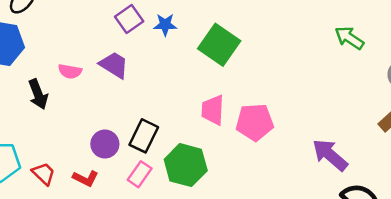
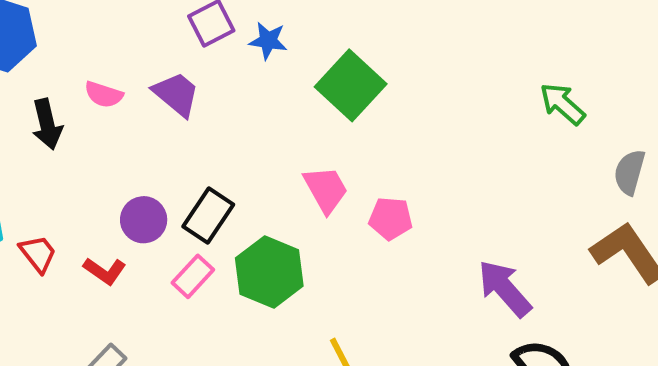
pink trapezoid: (213, 110) -> (326, 189), turned 140
pink pentagon: (255, 122) -> (391, 218), size x0.7

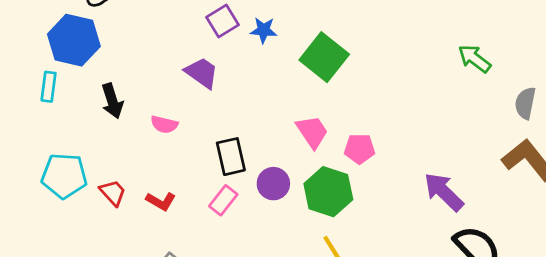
pink semicircle: (104, 94) -> (164, 124), moved
black rectangle: (208, 215) -> (231, 157), turned -42
purple circle: (144, 220) -> (273, 184), moved
green hexagon: (269, 272) -> (328, 192), moved

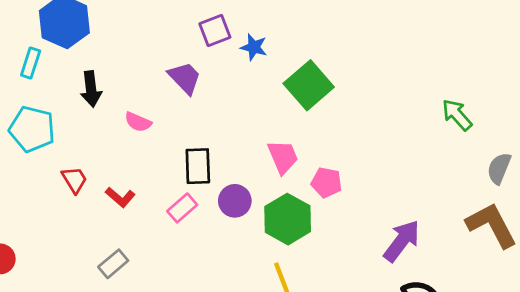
cyan pentagon: (64, 176) -> (32, 129), moved
purple arrow: (444, 192) -> (402, 241), turned 72

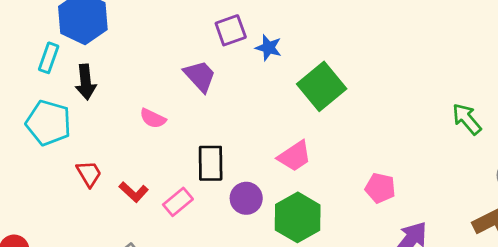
black arrow: (91, 89) -> (86, 82), moved
pink trapezoid: (283, 157) -> (295, 156), turned 78
pink pentagon: (326, 182) -> (380, 188), moved
pink rectangle: (182, 208) -> (178, 202), moved

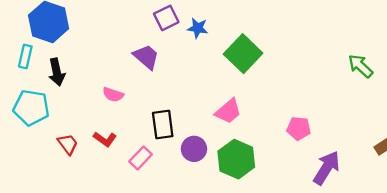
red L-shape: (134, 192) -> (105, 139), moved

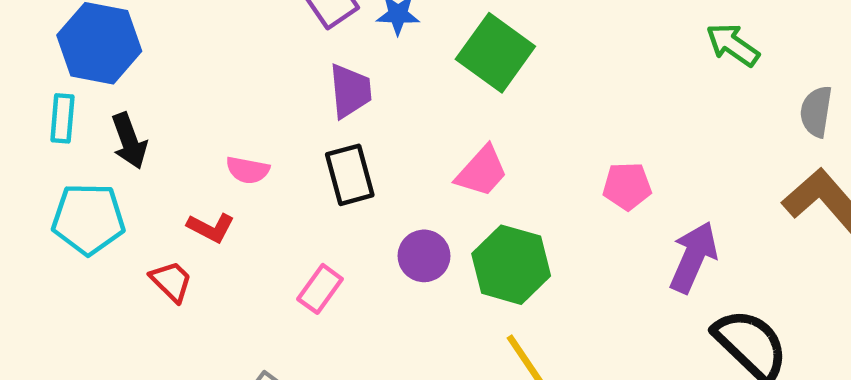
purple trapezoid: (146, 57) -> (350, 91), moved, turned 52
black rectangle: (163, 125) -> (350, 175), moved
red L-shape: (105, 139) -> (211, 228), moved

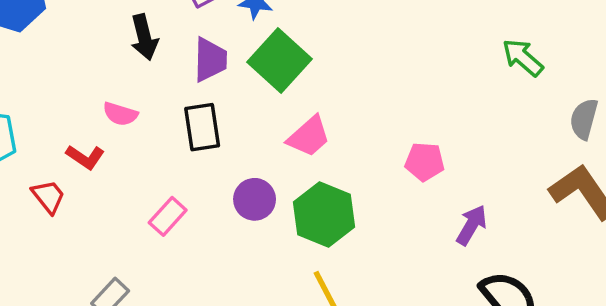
green square: (495, 53) -> (279, 60), moved
black arrow: (129, 141) -> (144, 37), moved
purple arrow: (693, 257) -> (472, 225), size x0.7

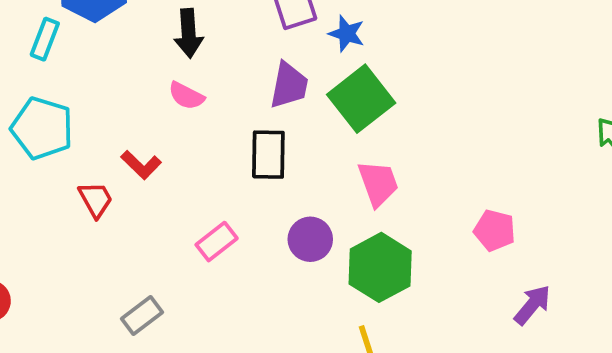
black arrow: (144, 37) -> (189, 33), moved
pink semicircle: (120, 114) -> (186, 96), moved
pink trapezoid: (309, 136) -> (378, 183), turned -78

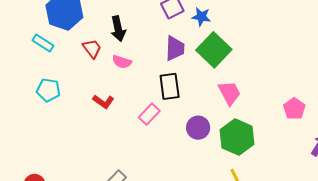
cyan rectangle: (45, 39) -> (43, 43), turned -70
cyan pentagon: (42, 128) -> (48, 90), size x0.7
red trapezoid: (96, 200) -> (92, 49), moved
pink pentagon: (495, 230) -> (294, 109), turned 30
pink rectangle: (217, 242) -> (149, 114), moved

